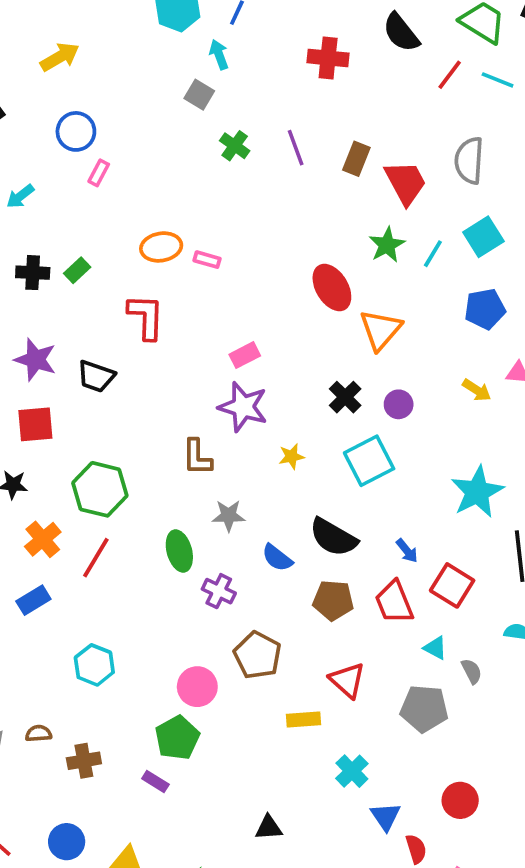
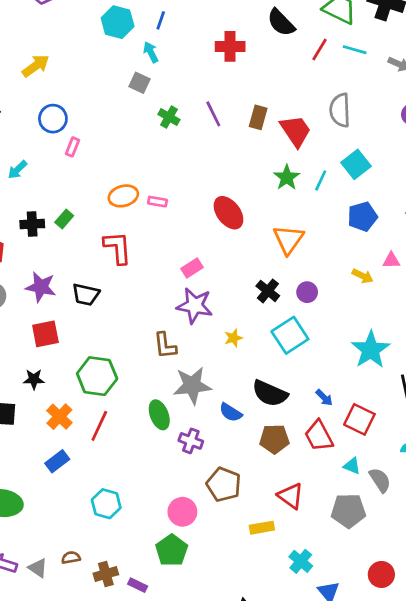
red ellipse: (332, 288) -> (228, 213), moved
gray star: (229, 516) -> (192, 385), size x1.6
gray semicircle: (472, 671) -> (380, 480), size x1.4
purple rectangle: (155, 782) -> (138, 585), moved

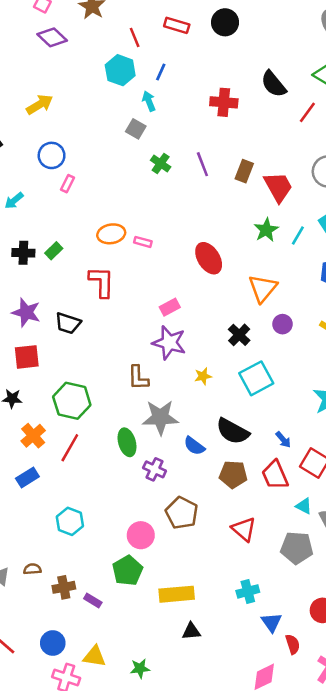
purple circle: (307, 292) -> (282, 324), moved
yellow rectangle: (262, 528) -> (177, 594), moved, size x1.5
cyan cross: (301, 561) -> (248, 591), turned 30

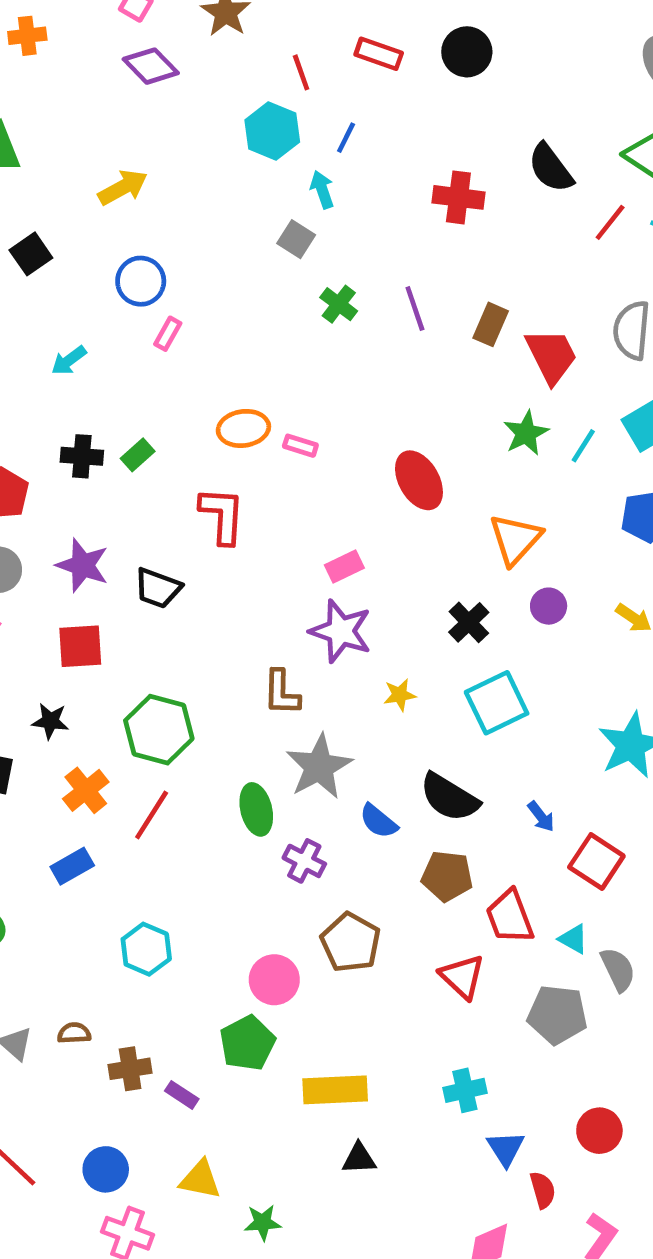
gray star: (160, 417) -> (319, 767), turned -30
red trapezoid: (275, 475) -> (510, 917), moved
yellow triangle: (94, 656) -> (200, 1179), moved

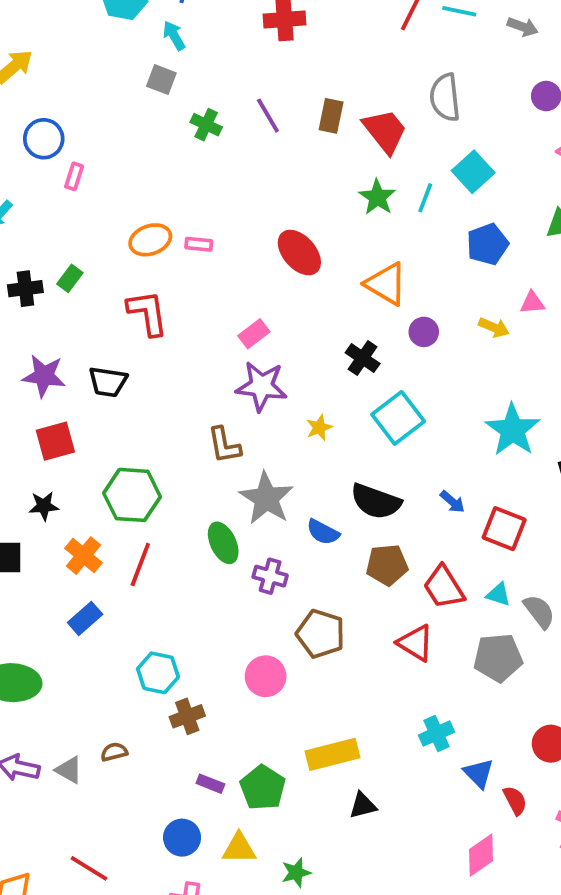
orange triangle: (515, 539) -> (386, 284), turned -30
green pentagon: (247, 1043) -> (263, 788), moved
brown cross: (130, 1069) -> (187, 716), moved
blue circle: (106, 1169) -> (182, 838), moved

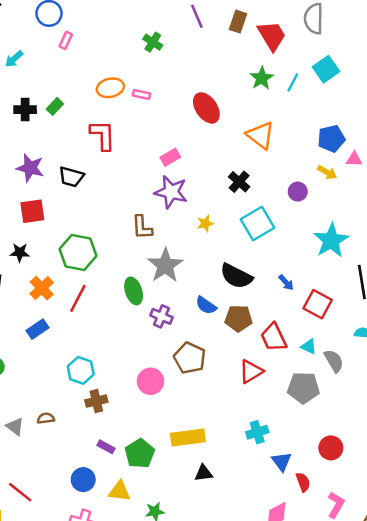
green cross: (206, 125) -> (153, 42), moved
blue pentagon: (487, 244) -> (331, 139), moved
purple circle: (424, 332) -> (298, 192), moved
blue semicircle: (323, 532) -> (206, 305), moved
red triangle: (416, 643) -> (251, 371), turned 50

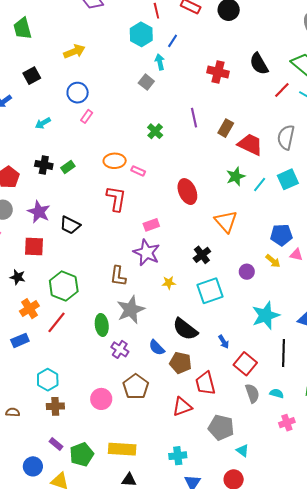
red trapezoid: (272, 36) -> (250, 144), turned -44
red L-shape: (103, 135) -> (116, 199), moved
cyan triangle: (309, 347) -> (243, 451), moved
gray semicircle: (334, 361) -> (252, 393), moved

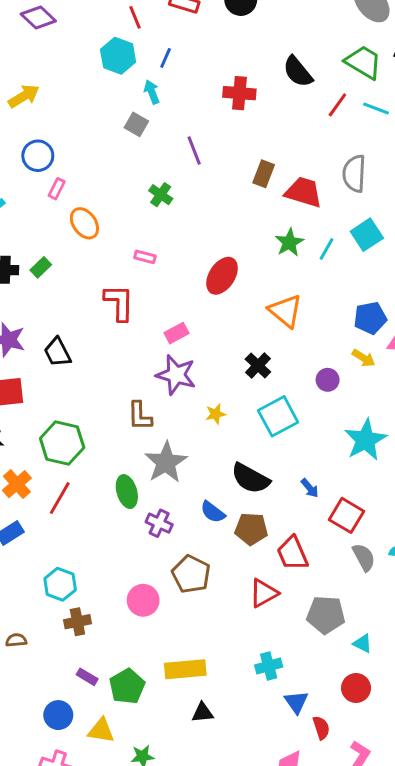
purple line: (194, 118) -> (194, 150), moved
orange ellipse: (115, 161) -> (84, 223), moved, turned 65
red ellipse: (187, 192) -> (222, 276), turned 65
black trapezoid: (70, 225) -> (57, 352), turned 45

